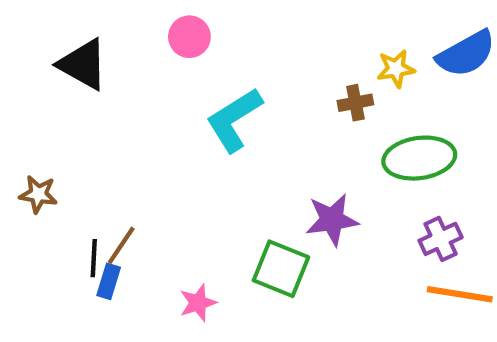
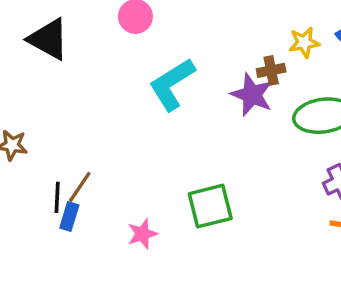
purple star: (332, 220) -> (252, 95), moved, turned 30
green square: (281, 269) -> (210, 206), turned -36

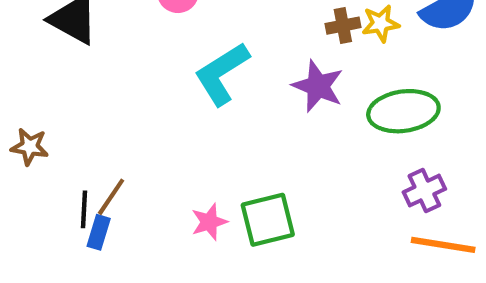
brown cross: (271, 70) -> (343, 26), moved
pink star: (142, 234) -> (209, 222), moved

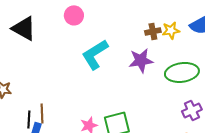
purple star: (318, 86) -> (141, 60), turned -30
brown line: (111, 197) -> (42, 113), turned -36

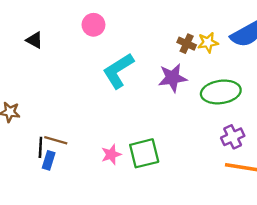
black triangle: (24, 28) -> (35, 40), size x0.6
brown cross: (153, 31) -> (187, 44), turned 35
brown line: (42, 113) -> (56, 140), turned -72

